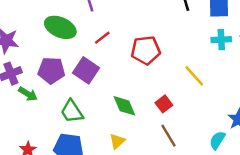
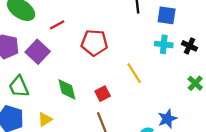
yellow triangle: (117, 141) -> (45, 119), moved

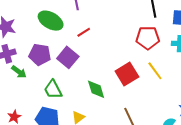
red pentagon: (94, 43) -> (148, 38), moved
red square: (103, 94) -> (127, 74), moved, size x1.6

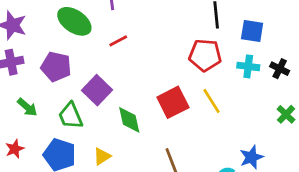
purple square: (68, 57) -> (97, 90), moved
green arrow: (19, 72) -> (27, 107), moved

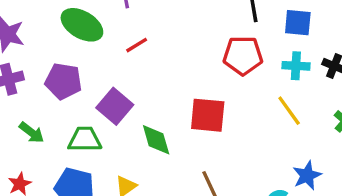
yellow line: (212, 101) -> (289, 111), moved
red square: (173, 102) -> (208, 115), turned 36
green trapezoid: (71, 116) -> (85, 139), turned 116

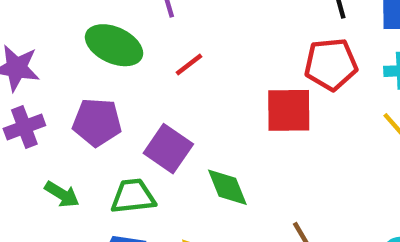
red square: (208, 115) -> (289, 110), moved

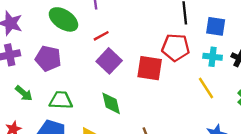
purple square: (168, 149) -> (109, 61), moved

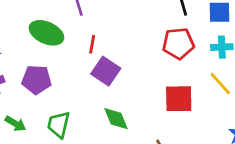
red line: (101, 36) -> (92, 44), turned -42
red square: (150, 68) -> (179, 99), moved
green trapezoid: (61, 100) -> (59, 125), turned -70

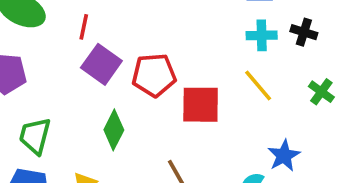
red pentagon: (178, 43) -> (154, 75), moved
green diamond: (116, 119) -> (114, 130), turned 48

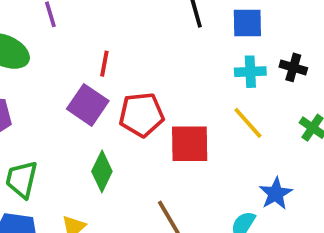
red line: (84, 27) -> (104, 64), moved

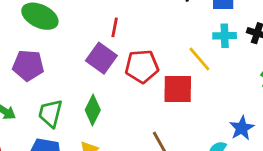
yellow line: (248, 123) -> (199, 59), moved
green diamond: (102, 171) -> (93, 110), moved

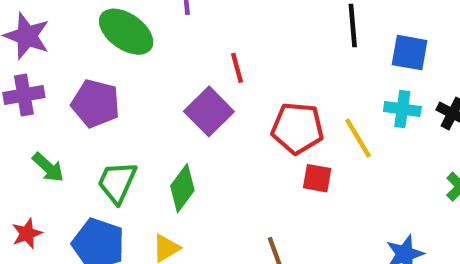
red line: (115, 27) -> (237, 68), turned -36
red pentagon: (142, 66) -> (297, 128), moved
red square: (178, 89) -> (317, 178), size x0.6

